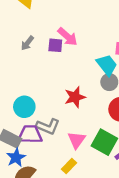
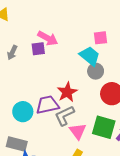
gray L-shape: (48, 126) -> (64, 116), moved, turned 145
purple trapezoid: (30, 134) -> (47, 105), moved

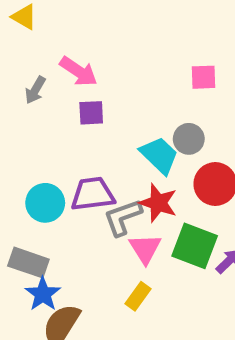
pink arrow: (48, 38) -> (79, 71), moved
purple square: (38, 49) -> (91, 113), moved
cyan trapezoid: (90, 56) -> (159, 155), moved
red star: (67, 92) -> (158, 203), moved, turned -30

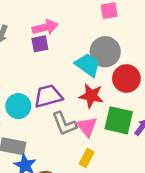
pink arrow: (79, 71) -> (45, 27), moved, turned -40
gray circle: (189, 139) -> (105, 52), size x1.5
gray L-shape: (123, 217) -> (64, 124), moved, turned -84

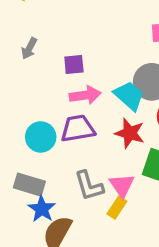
pink arrow: (45, 27) -> (85, 95), moved
gray L-shape: (64, 124) -> (89, 186), moved
pink triangle: (87, 127) -> (122, 185), moved

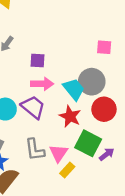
purple trapezoid: (78, 128) -> (33, 107), turned 40
yellow rectangle: (117, 208) -> (67, 170), moved

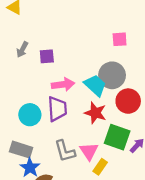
purple square: (37, 60) -> (47, 56), moved
purple trapezoid: (33, 107) -> (57, 109), turned 55

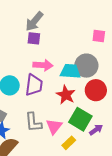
gray arrow: (22, 50) -> (34, 21), moved, size x1.5
cyan trapezoid: (95, 85) -> (70, 71), turned -50
yellow rectangle: (100, 167) -> (69, 143), moved

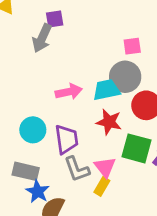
pink square: (99, 36) -> (132, 46), moved
purple square: (34, 38) -> (55, 19), moved
purple trapezoid: (34, 85) -> (66, 139), moved
yellow rectangle: (69, 143) -> (102, 186), moved

